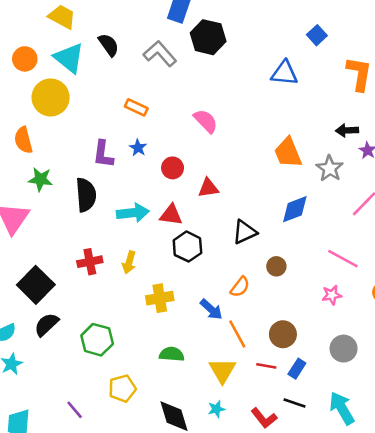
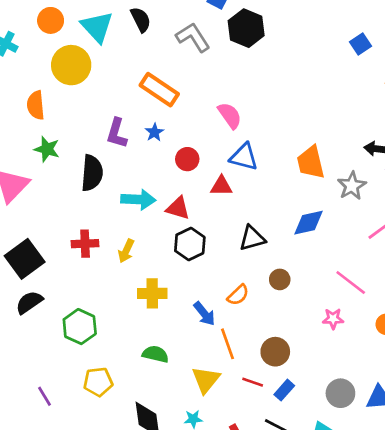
blue triangle: (284, 73) -> (244, 157), moved
orange rectangle: (136, 107) -> (159, 90), size x1.6
gray circle: (344, 349) -> (340, 393), moved

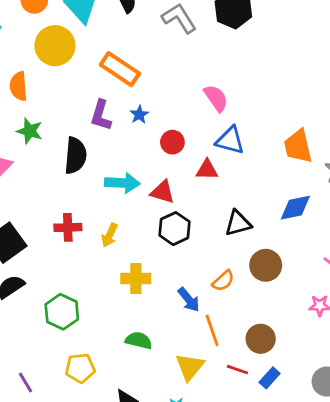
orange rectangle: (159, 90) -> (120, 69), moved
brown circle: (280, 279) -> (266, 265), size x1.5

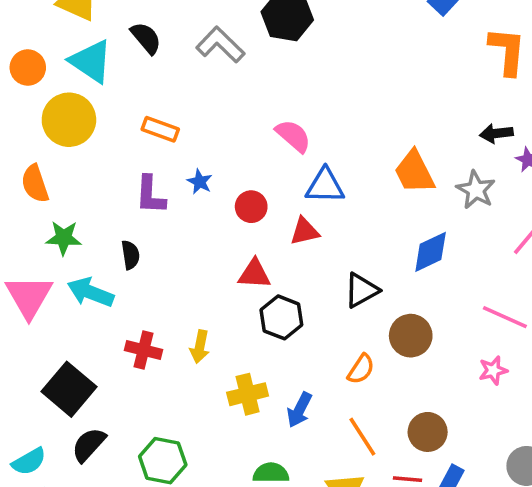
orange rectangle: (120, 69) -> (160, 129), size x0.7
black semicircle: (75, 156) -> (130, 255), size x0.6
cyan arrow: (122, 183) -> (90, 292), moved, turned -148
red cross: (68, 227) -> (144, 350), turned 30
blue arrow: (189, 300) -> (300, 410), moved, turned 80

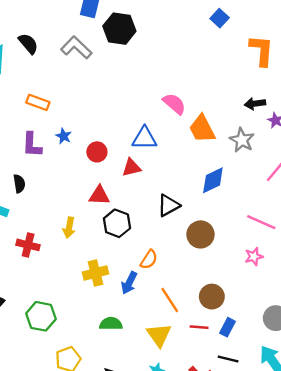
pink semicircle: (293, 136) -> (174, 104), moved
yellow arrow: (200, 347) -> (69, 228), moved
orange semicircle: (361, 369) -> (149, 260), moved

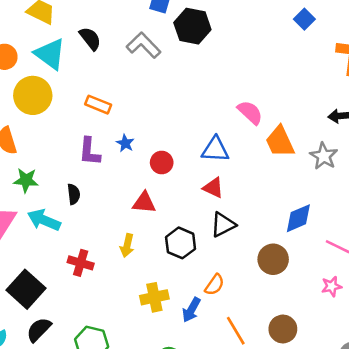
red triangle: (132, 168) -> (213, 188), moved, turned 36
blue diamond: (213, 180) -> (298, 218), moved
red triangle: (99, 195) -> (144, 203), moved
black triangle: (168, 205) -> (223, 225), moved

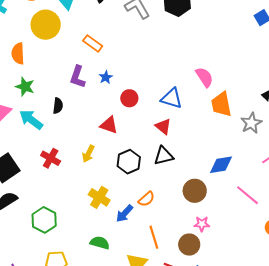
pink star: (332, 286) -> (202, 224), moved
yellow cross: (154, 297) -> (99, 197), turned 30

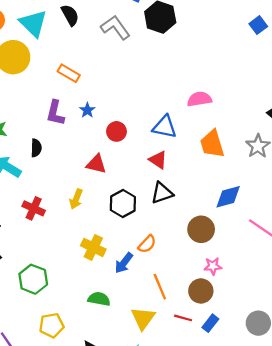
pink semicircle: (204, 77) -> (199, 99), turned -60
orange trapezoid: (221, 104) -> (212, 144), moved

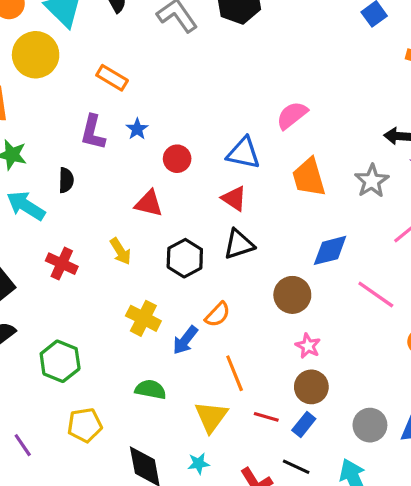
pink semicircle: (199, 99) -> (292, 115), turned -30
yellow arrow: (76, 199) -> (120, 251), turned -54
pink star: (213, 266) -> (308, 346), turned 30
brown circle: (201, 291) -> (311, 387), moved

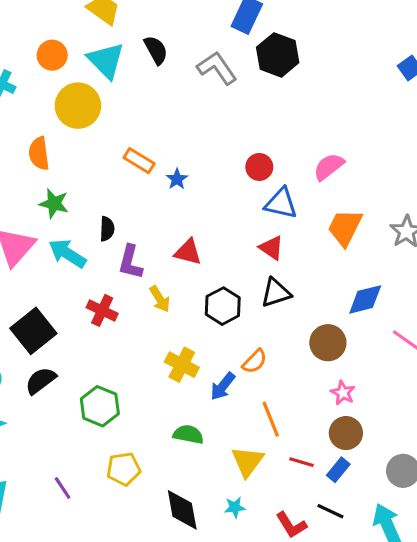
orange rectangle: (112, 78) -> (139, 161), moved
purple L-shape: (93, 132) -> (130, 262), moved
red circle: (177, 159) -> (259, 167), moved
orange trapezoid: (309, 177) -> (345, 228), turned 42

